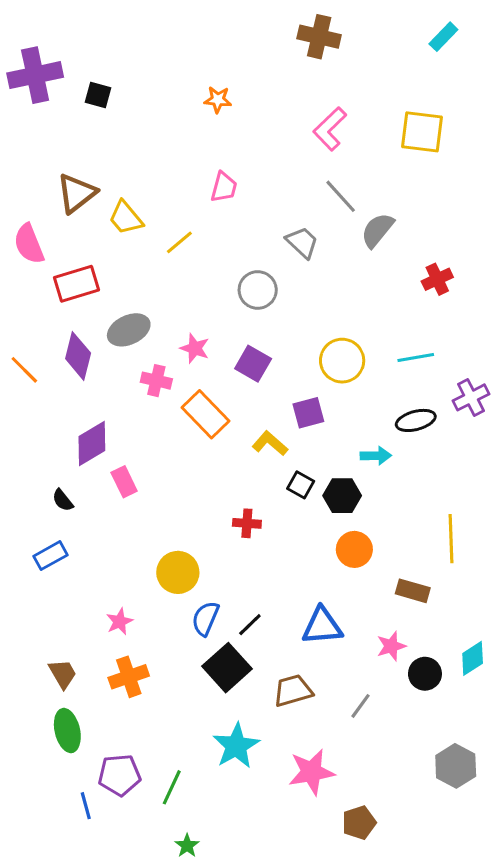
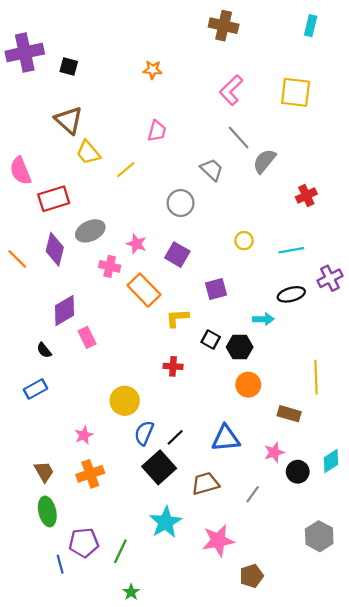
cyan rectangle: (443, 37) -> (311, 26), turned -30
brown triangle: (77, 193) -> (69, 120), moved, turned -40
yellow circle: (342, 361) -> (244, 241), moved, size x0.6
yellow L-shape: (270, 443) -> (177, 318), moved, turned -45

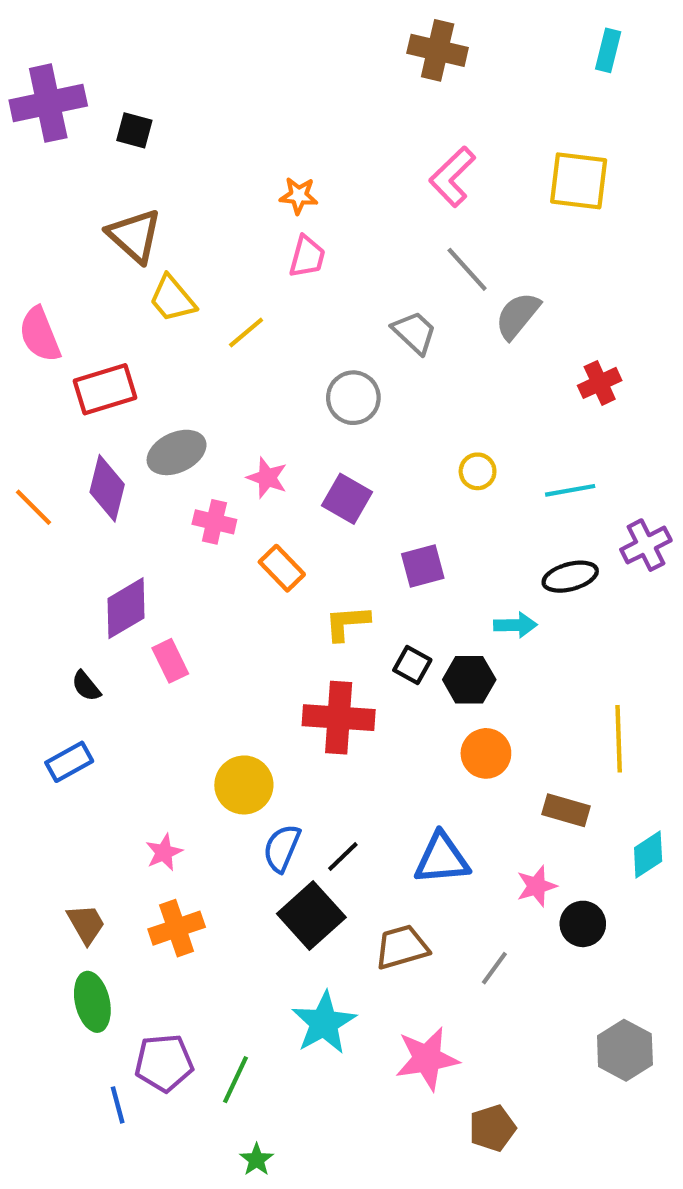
orange star: (153, 70) -> (299, 196), moved
orange rectangle: (144, 290) -> (282, 568), size x0.7
red cross: (173, 366) -> (339, 718), size x1.8
cyan diamond: (331, 461) -> (648, 854), moved

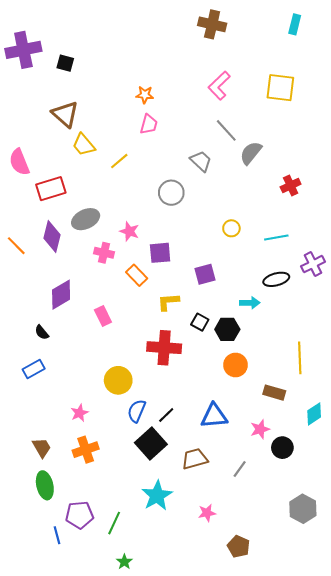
purple square: (347, 499) -> (160, 253), moved, turned -35
pink rectangle: (170, 661) -> (103, 316), moved
pink star: (427, 1059) -> (207, 513), size x0.6
brown pentagon: (492, 1128) -> (239, 547), turned -30

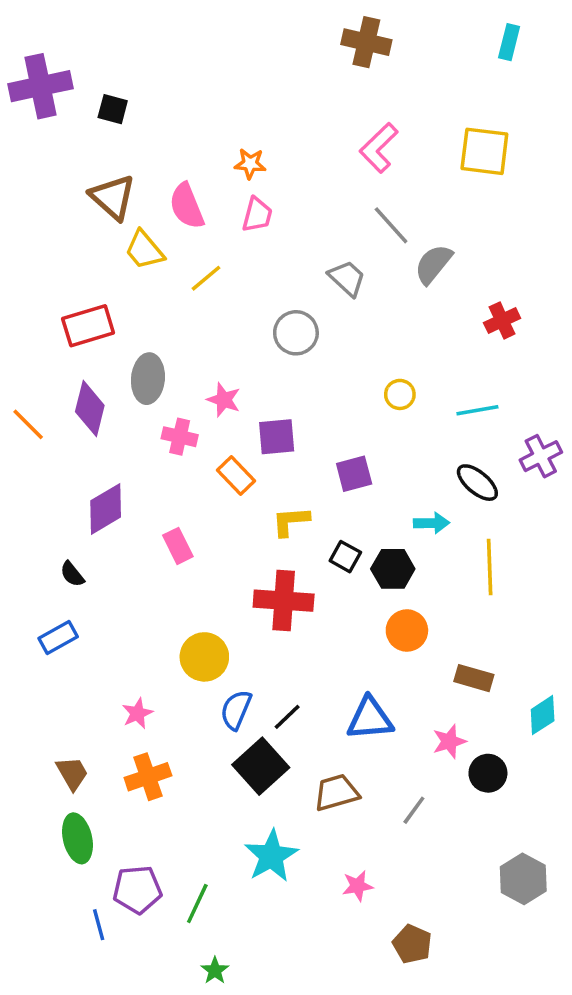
pink semicircle: (19, 162) -> (187, 206), moved
gray ellipse: (86, 219) -> (148, 379), turned -60
black ellipse: (276, 279) -> (477, 483), turned 55
yellow line: (300, 358) -> (490, 567), moved

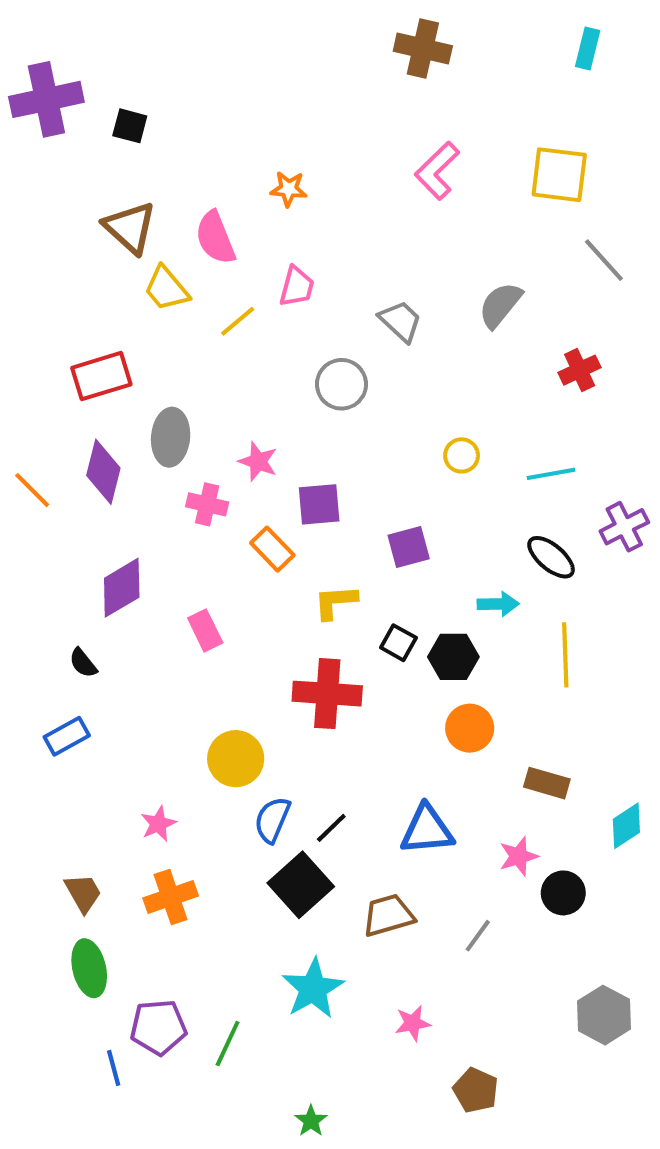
pink trapezoid: (257, 215) -> (297, 287), moved
gray line: (391, 225) -> (604, 260), moved
green star: (215, 970) -> (311, 1121), moved

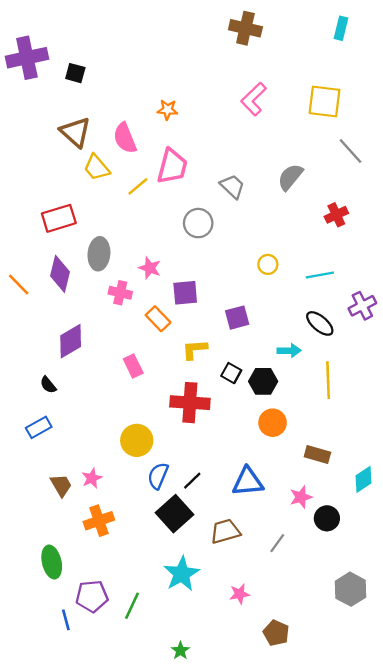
pink trapezoid: (297, 287) -> (172, 166), size x1.5
pink rectangle: (205, 630) -> (133, 366), moved
brown trapezoid: (83, 893) -> (61, 485), moved

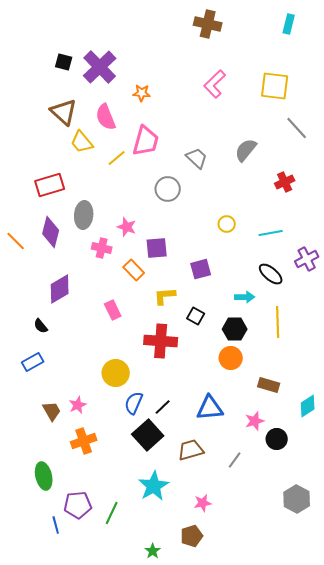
purple cross: (27, 58) -> (100, 67), moved, turned -32
black hexagon: (263, 381) -> (235, 329), moved
brown pentagon: (276, 633) -> (192, 536), moved, turned 30

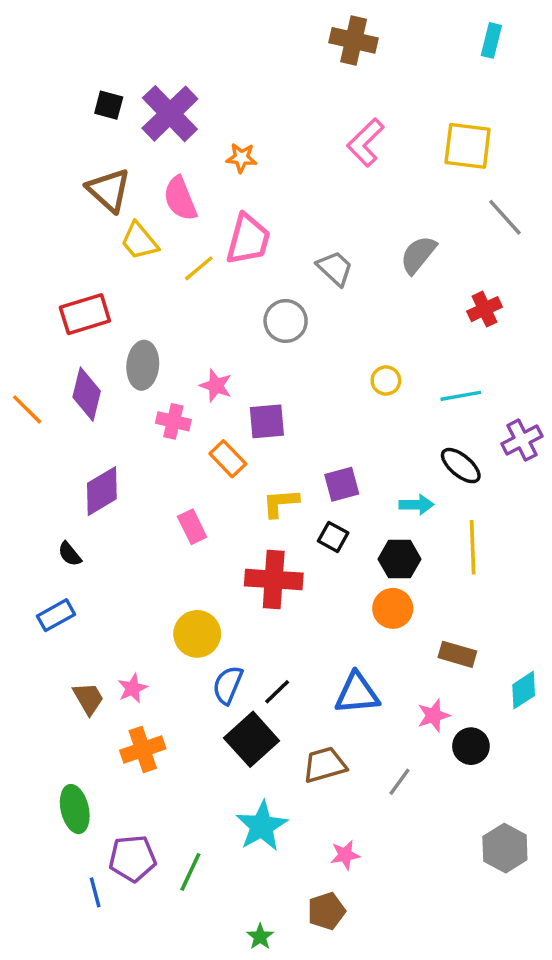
purple square: (201, 269) -> (342, 484), moved

